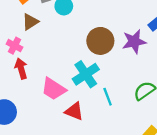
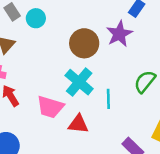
cyan line: (108, 97) -> (108, 99), turned 36

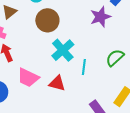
brown circle: (84, 43) -> (47, 20), moved
pink trapezoid: (50, 107) -> (28, 78), moved

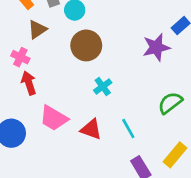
cyan cross: (63, 50) -> (103, 87), size x0.6
cyan line: (84, 67) -> (128, 128), moved, turned -42

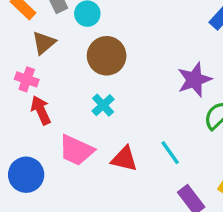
purple star: (156, 47) -> (194, 80), moved
cyan cross: (103, 87) -> (103, 105), moved

